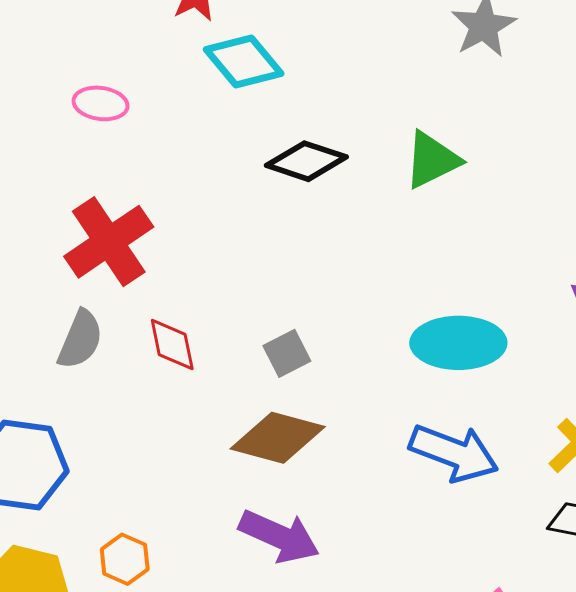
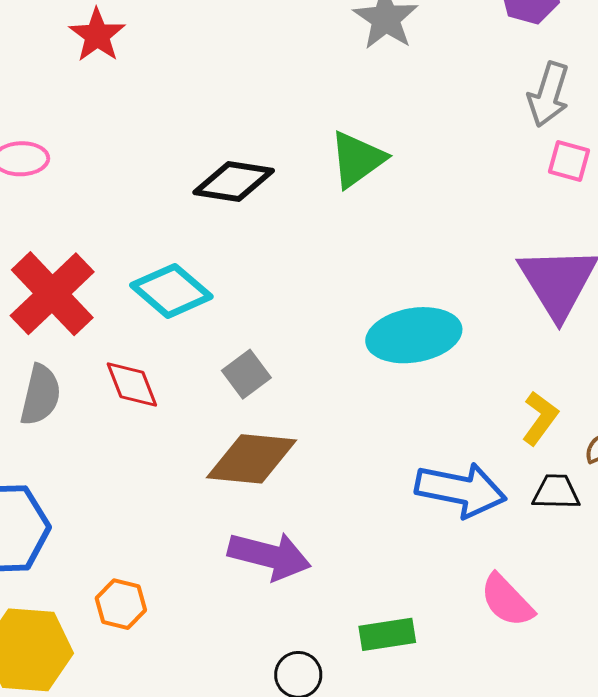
cyan diamond: (244, 62) -> (171, 291), moved
blue arrow: (454, 453) -> (461, 490), moved

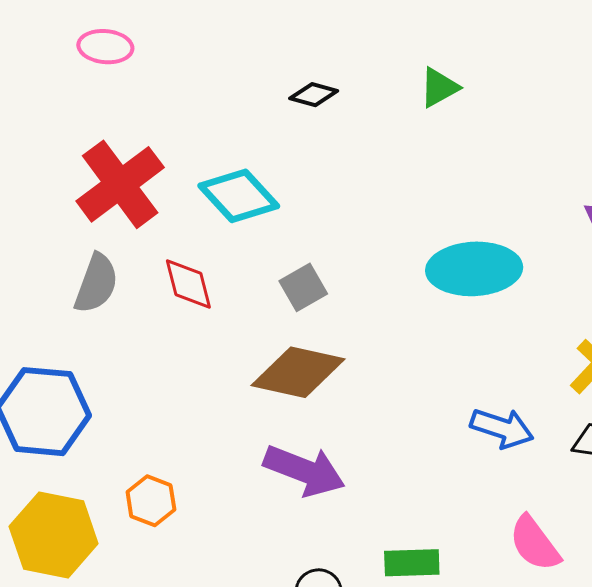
green triangle: (357, 159) -> (439, 87), size x0.7
black diamond: (234, 181) -> (314, 95), size x0.6
blue arrow: (461, 490) -> (502, 428), size x0.7

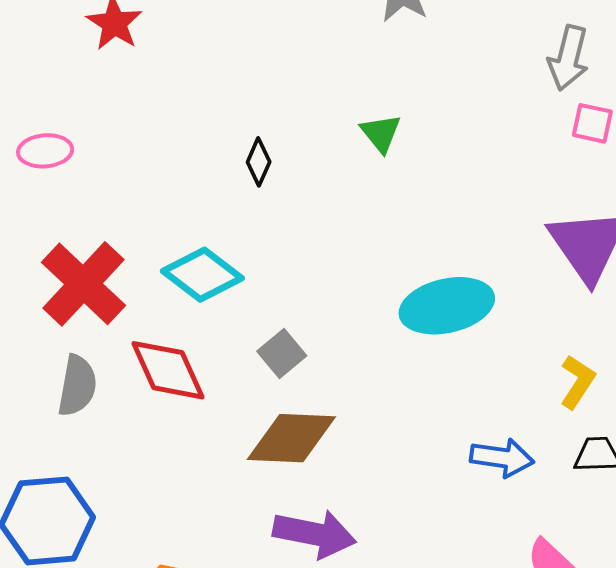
green triangle: (439, 87) -> (381, 133), turned -30
black diamond: (314, 95) -> (259, 162), turned -72
red diamond: (188, 284) -> (168, 370), size x1.4

